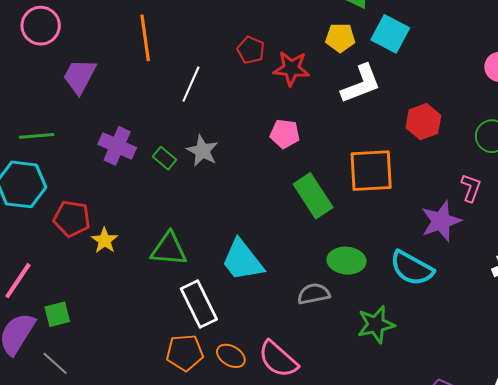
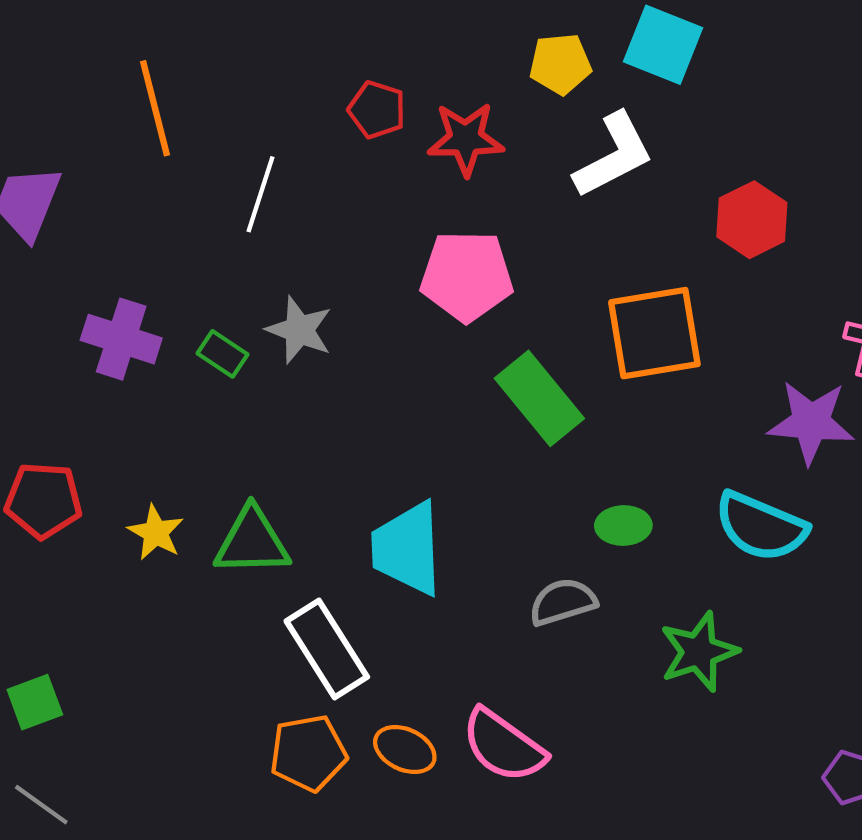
pink pentagon: (285, 134) -> (467, 276), size x1.5
purple star: (441, 221) -> (811, 422), turned 30
yellow star: (105, 240) -> (156, 533), moved
cyan trapezoid: (242, 260) -> (407, 549), turned 42
green ellipse: (346, 261) -> (623, 526), size x0.7

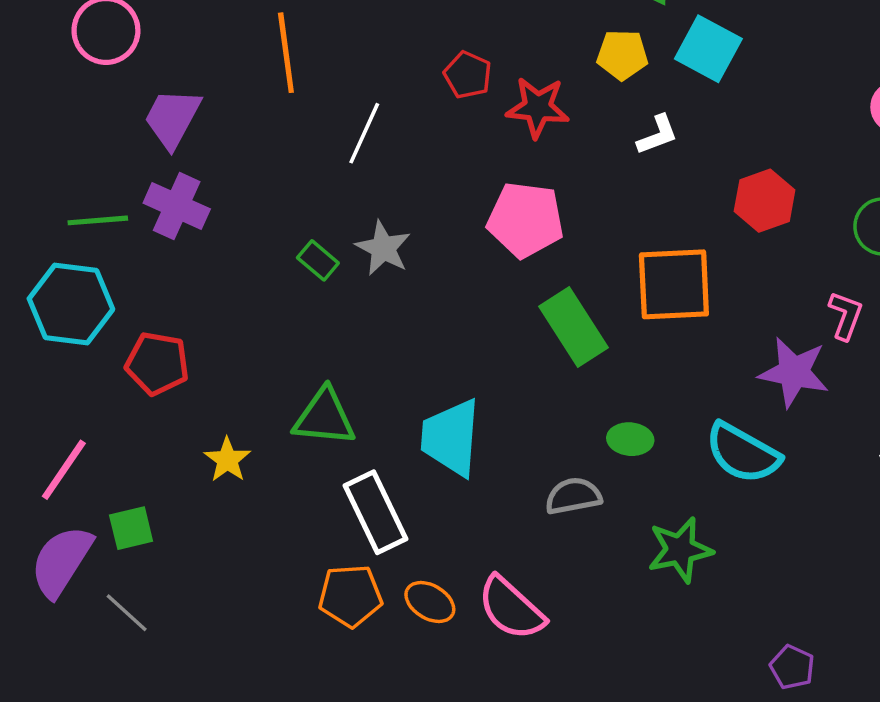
white L-shape: (614, 155) -> (657, 135), size x0.6
purple cross: (121, 339) -> (177, 206), moved
yellow star: (156, 533) -> (227, 460), moved

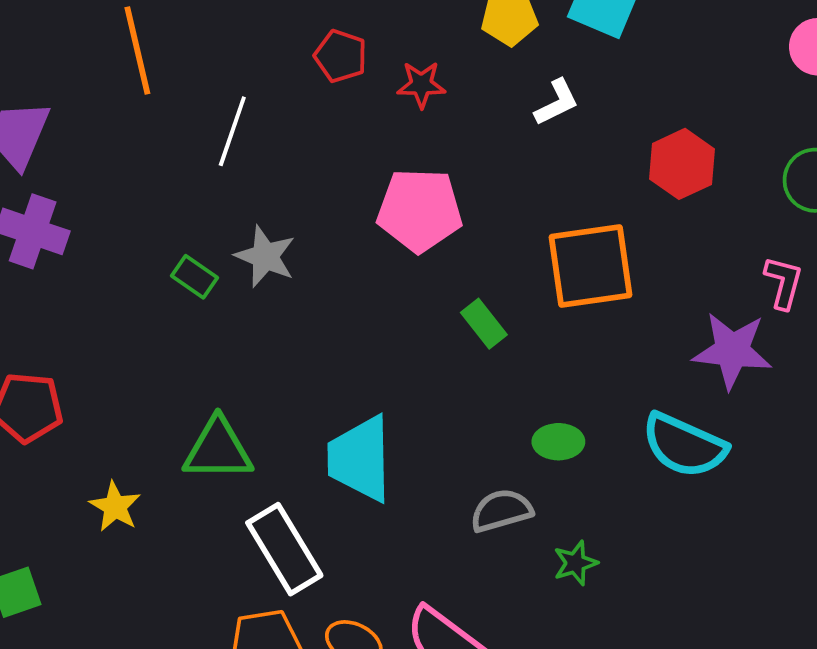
red star: (538, 107) -> (421, 85), size x0.7
green rectangle: (573, 327) -> (484, 324), size x0.6
green star: (680, 550) -> (575, 563), moved, size x0.6

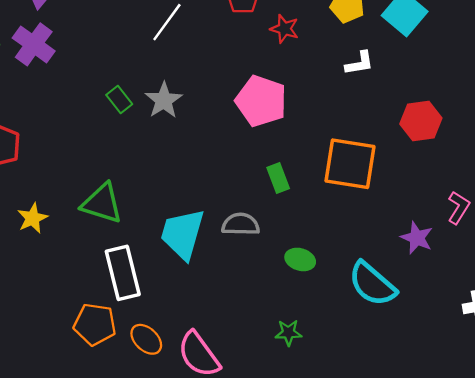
purple star: (732, 351) -> (417, 238), size x0.7
gray semicircle: (501, 511) -> (241, 224), moved

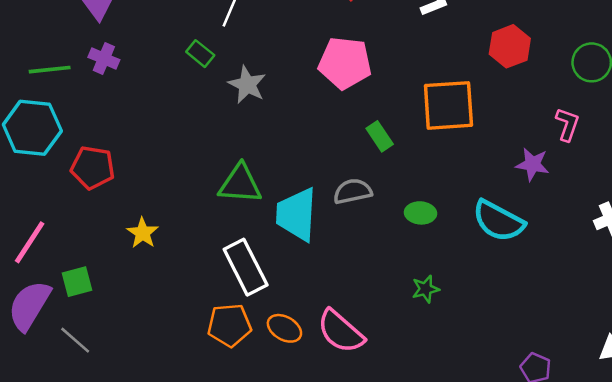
purple cross: (34, 44) -> (104, 58), size x0.7
green rectangle: (119, 100) -> (200, 54), moved
green triangle: (102, 203) -> (240, 184), moved

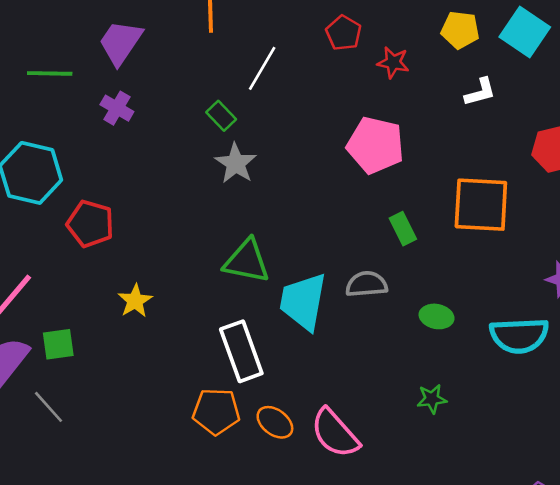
green line: (50, 70) -> (50, 73), moved
gray star: (247, 85) -> (236, 163), moved
cyan semicircle: (498, 221) -> (519, 335), turned -38

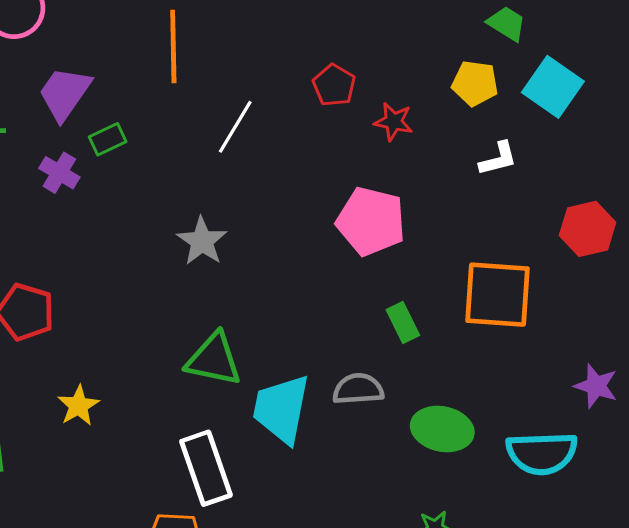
green rectangle: (221, 116) -> (108, 139), moved, turned -72
green ellipse: (437, 316) -> (442, 429), size x1.5

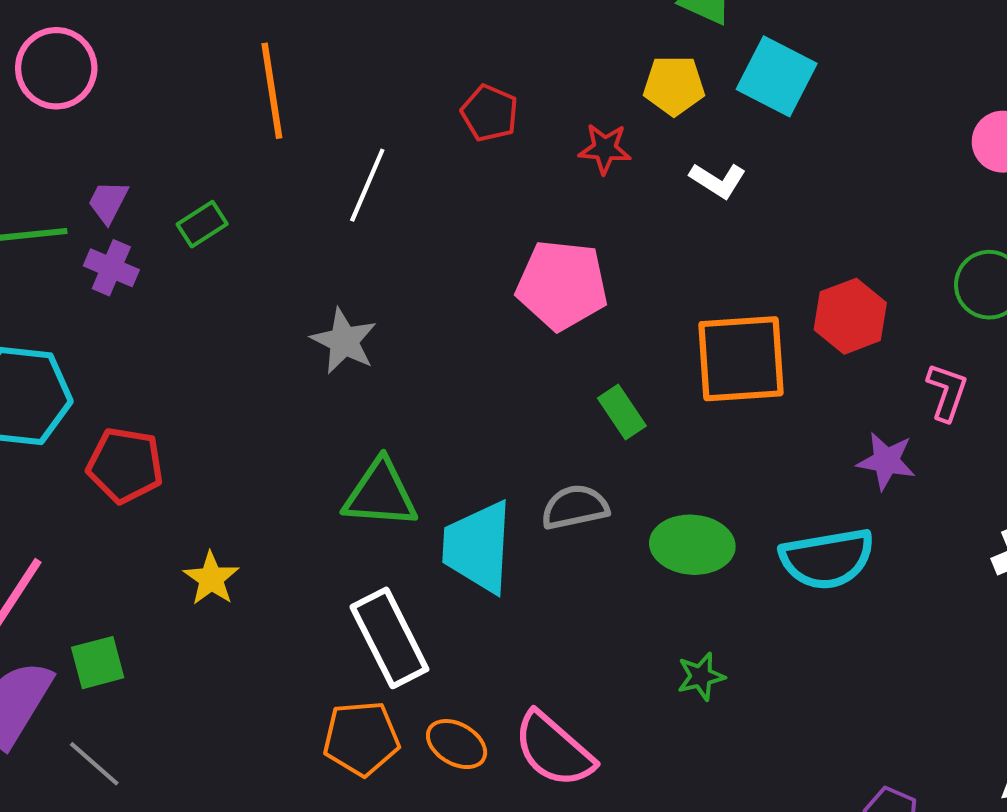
purple trapezoid: (65, 93) -> (108, 202), moved, size x0.6
red star: (394, 122) -> (605, 149), moved
white L-shape: (498, 159) -> (718, 180), turned 54
purple cross: (59, 173) -> (111, 268), moved
red hexagon: (588, 229) -> (850, 316), moved

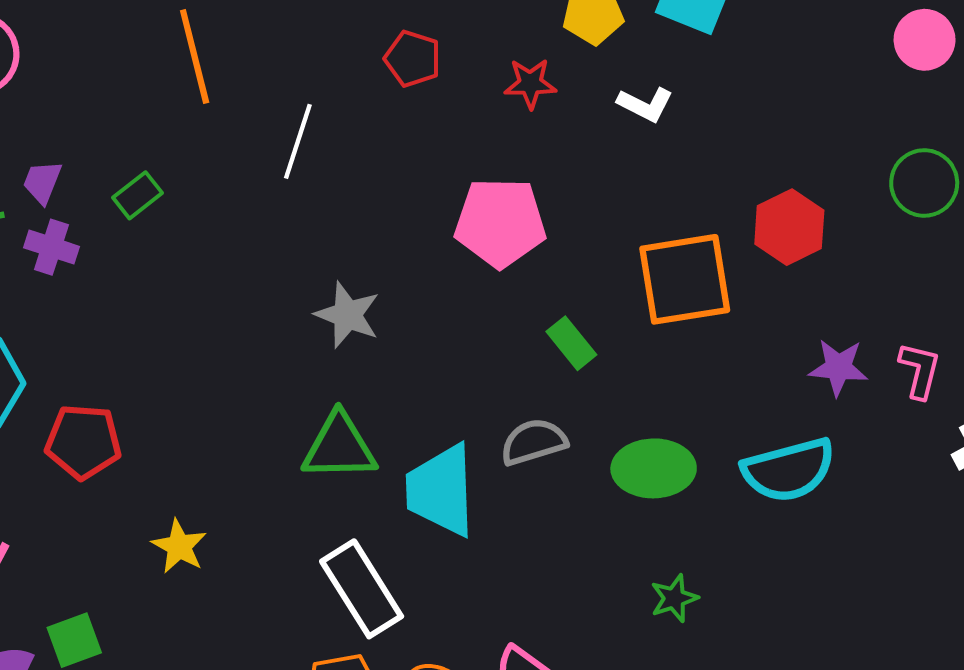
gray star: (344, 341) -> (347, 315), moved
pink L-shape: (947, 392) -> (920, 370), moved

